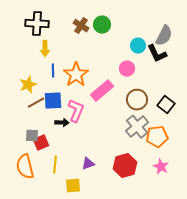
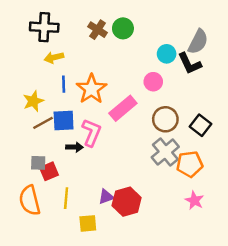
yellow arrow: (45, 49) -> (54, 57), turned 77
red hexagon: (125, 166) -> (127, 202), moved

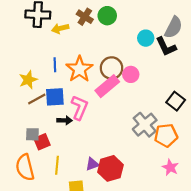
yellow arrow: (54, 57) -> (60, 28), moved
pink circle: (153, 82) -> (131, 74), moved
brown circle: (165, 119) -> (112, 68), moved

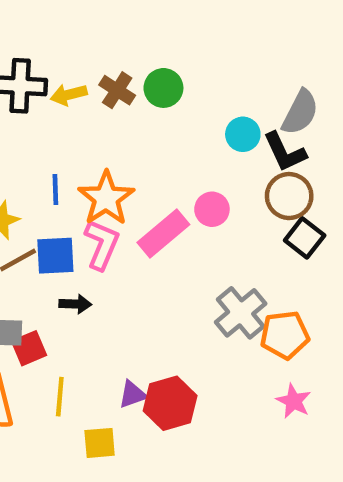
yellow arrow: (60, 28) -> (69, 95), moved
brown circle: (112, 68) -> (289, 196), moved
black square: (176, 101) -> (305, 238), moved
pink L-shape: (79, 108) -> (102, 245), moved

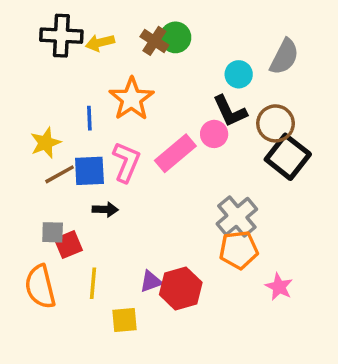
brown cross: (117, 90) -> (154, 41), moved
black L-shape: (285, 152) -> (230, 111), moved
orange star: (106, 198) -> (132, 99), moved
black square: (305, 238) -> (288, 157), size x1.4
orange pentagon: (285, 335) -> (239, 250), moved

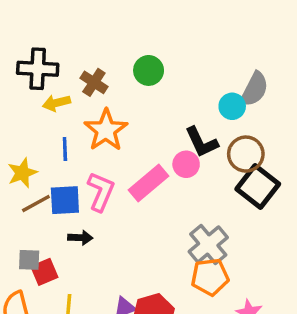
brown cross: (154, 41) -> (94, 82), moved
yellow arrow: (100, 43) -> (56, 103), moved
cyan circle: (239, 74) -> (232, 106), moved

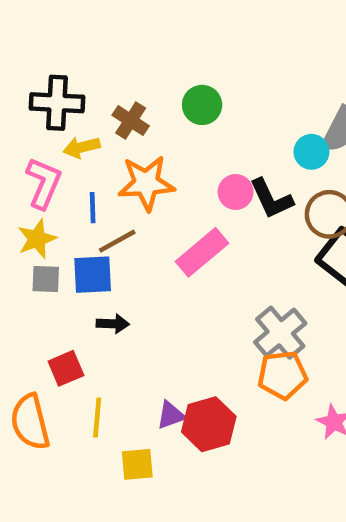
orange star: (106, 130) -> (146, 183), turned 30
pink circle: (186, 164) -> (236, 192), moved
pink L-shape: (101, 192) -> (44, 183), moved
brown line: (36, 204) -> (117, 241), moved
gray square: (29, 260) -> (46, 279), moved

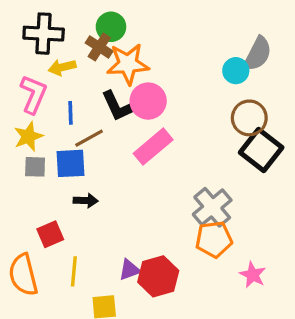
green circle: (202, 105) -> (111, 27), moved
orange star: (146, 183) -> (128, 64), moved
pink circle: (236, 192) -> (148, 101), moved, size x1.4
black L-shape: (271, 199) -> (118, 106), moved

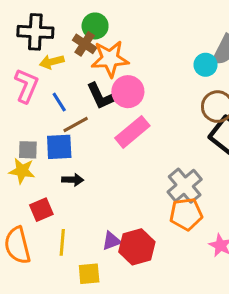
blue line: (71, 113) -> (59, 102), turned -30
yellow star: (28, 136) -> (22, 171), moved, turned 30

